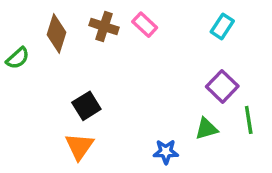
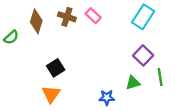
cyan rectangle: (222, 26) -> (143, 17), size x1.5

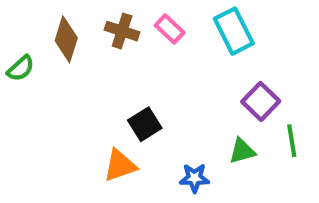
cyan rectangle: (143, 17) -> (234, 31), moved, turned -60
black square: (56, 68) -> (145, 124), moved
orange triangle: (51, 94) -> (120, 166), moved, turned 36

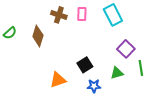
pink rectangle: (170, 29) -> (82, 14), turned 48
brown diamond: (66, 39) -> (38, 36), moved
black square: (145, 124) -> (85, 65), moved

